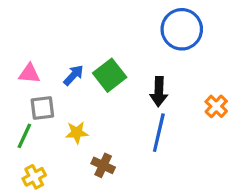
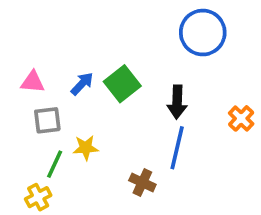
green line: (24, 136) -> (55, 164), moved
brown cross: (103, 165) -> (142, 182), moved

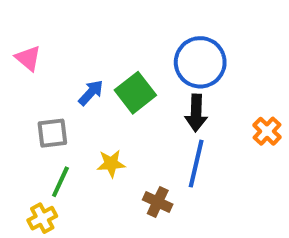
blue circle: (203, 33) -> (200, 62), moved
pink triangle: (33, 82) -> (28, 58), moved, turned 35
yellow star: (86, 148) -> (111, 164), moved

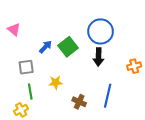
orange cross: (267, 131) -> (134, 66), turned 32
blue line: (196, 164) -> (108, 96), moved
green line: (60, 182) -> (30, 92), turned -35

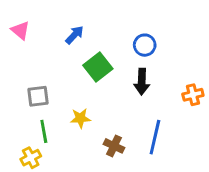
pink triangle: (14, 29) -> (20, 30), moved
blue circle: (101, 31) -> (145, 45), size x0.6
blue arrow: (45, 47) -> (75, 35), moved

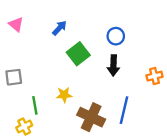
gray square: (38, 96) -> (14, 77), moved
brown cross: (114, 146) -> (91, 117), size x1.6

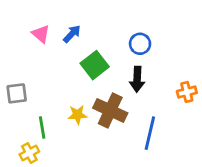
pink triangle: (16, 24) -> (41, 34), moved
brown cross: (91, 117) -> (110, 110), moved

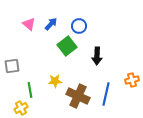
blue circle: (140, 44) -> (79, 26), moved
orange cross: (187, 92) -> (132, 80), moved
brown cross: (110, 110) -> (78, 96), moved

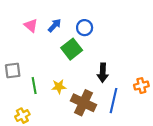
black arrow: (97, 56) -> (103, 73), moved
green line: (30, 90) -> (34, 86), moved

